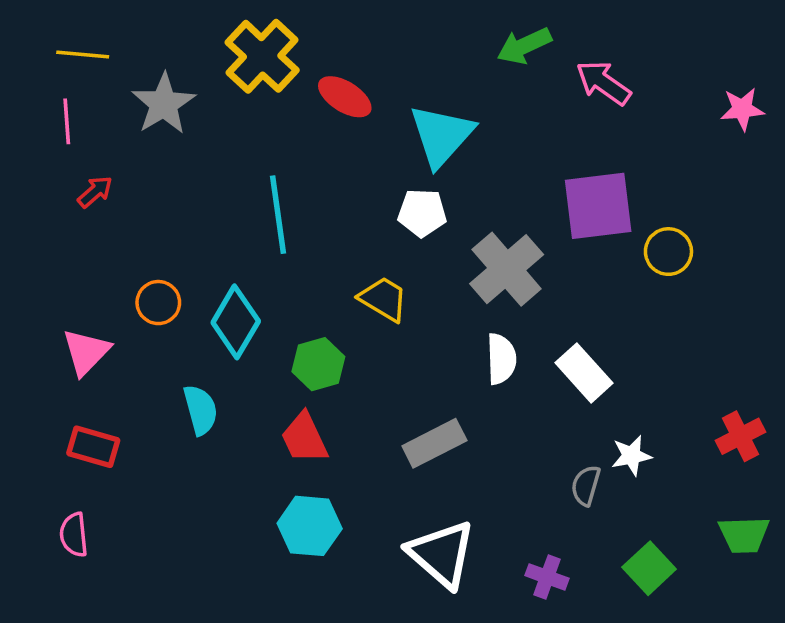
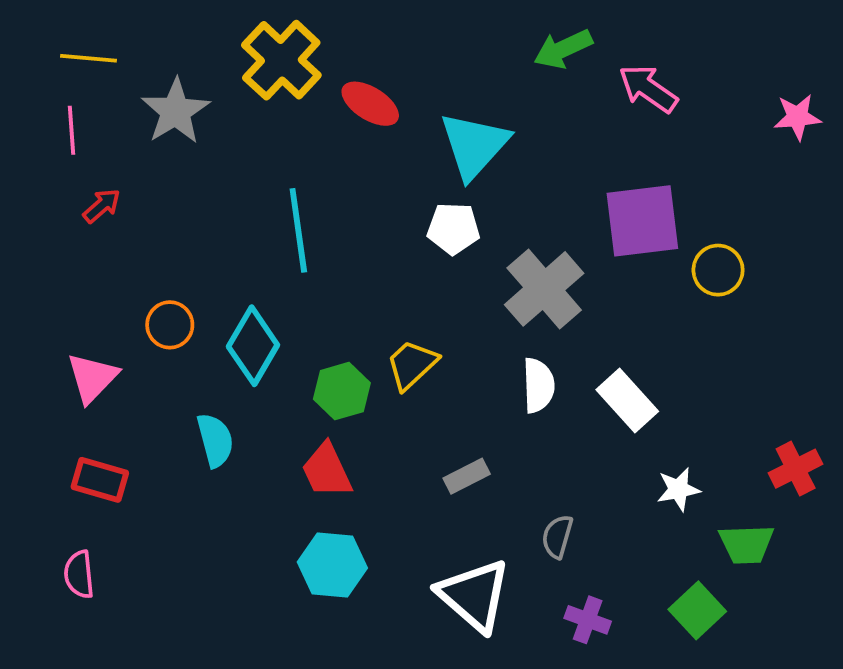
yellow trapezoid: (383, 299) -> (412, 365), moved, turned -74
gray rectangle: (434, 443) -> (467, 476), size x0.7
gray semicircle: (586, 485) -> (557, 537), moved
green trapezoid: (744, 535) -> (746, 544), moved

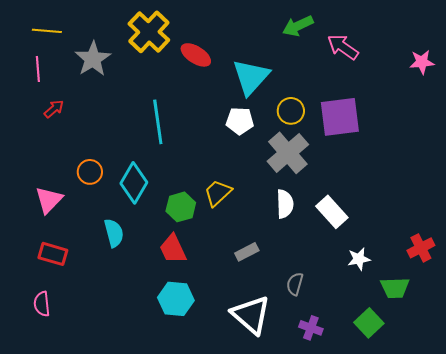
yellow circle: (718, 270) -> (291, 111), moved

